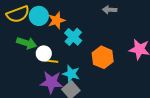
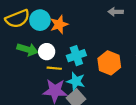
cyan cross: (73, 37) -> (76, 56), moved, turned 30
white circle: (44, 53) -> (47, 52), moved

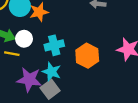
yellow line: (54, 68) -> (12, 54), moved

